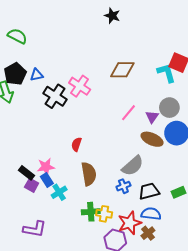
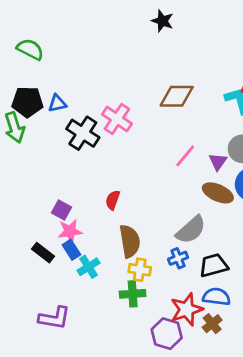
black pentagon: (15, 74) -> (27, 102), turned 30
black rectangle: (26, 173) -> (43, 253), moved
purple square: (32, 185) -> (62, 210), moved
yellow cross: (104, 214) -> (140, 270), moved

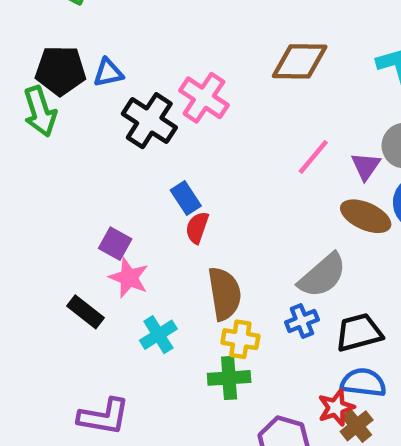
pink star: (70, 231) -> (129, 278), turned 30
blue rectangle: (71, 250) -> (186, 198), moved
red star: (187, 309) -> (336, 408), moved, size x0.7

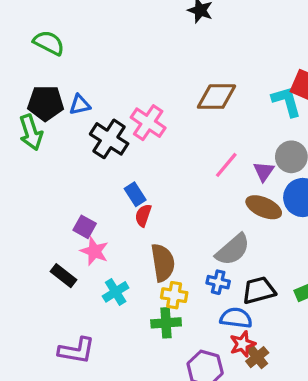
blue cross: (302, 321) -> (218, 282), turned 35
blue semicircle: (363, 382) -> (236, 318), moved

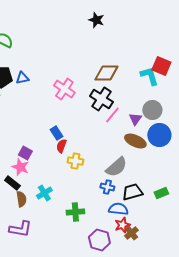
black cross: (109, 139) -> (101, 99), moved
pink star: (94, 251) -> (20, 167), moved
brown semicircle: (163, 263) -> (21, 199), moved, size x0.7
yellow cross: (174, 295) -> (75, 161), moved

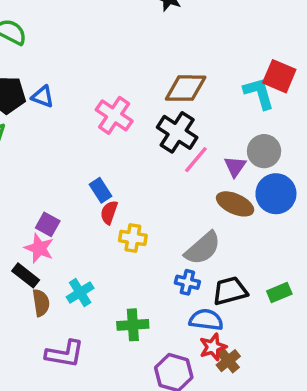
blue triangle: (22, 78) -> (43, 97), turned 32
purple L-shape: (20, 229) -> (65, 354), moved

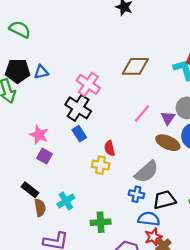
blue triangle: (43, 97) -> (41, 72), turned -32
black cross: (177, 132) -> (78, 108), moved
red semicircle: (109, 212) -> (110, 148), moved, turned -32
pink star: (39, 248) -> (39, 135), moved

